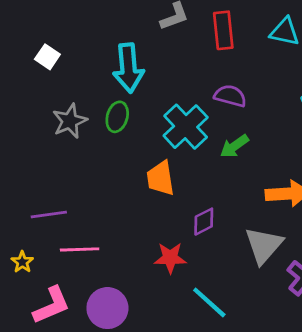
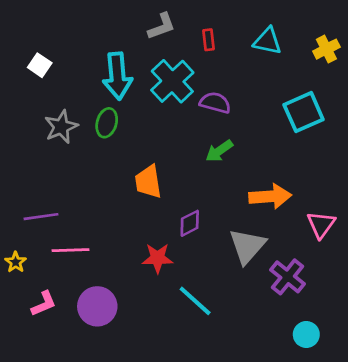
red rectangle: (223, 30) -> (208, 40), size x0.6
cyan cross: (186, 127) -> (172, 81), moved
pink L-shape: (52, 305) -> (44, 304), size x0.7

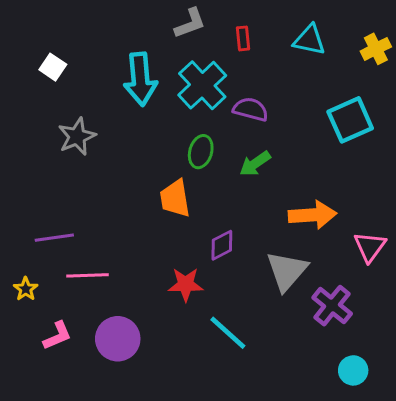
green ellipse: (107, 123) -> (201, 152), moved

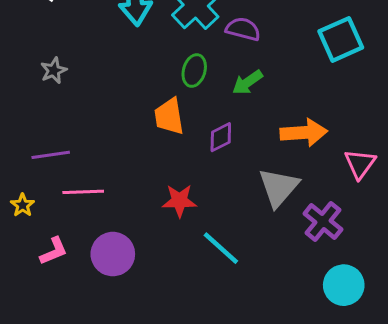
gray star: (77, 137) -> (54, 71), moved, size x0.7
purple diamond: (222, 245) -> (221, 137), moved
cyan circle: (353, 370) -> (344, 285), size x1.4

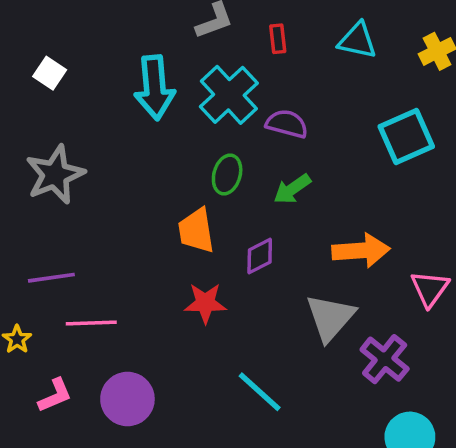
gray star: (54, 71) -> (55, 175), size x1.8
red star: (179, 201) -> (205, 303), moved

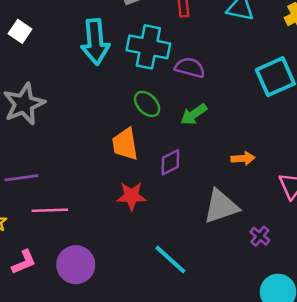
cyan cross: (229, 95) -> (148, 47), turned -36
green ellipse: (227, 175) -> (147, 104), turned -60
orange arrow: (361, 251) -> (243, 158), size x0.6
gray triangle: (330, 318) -> (221, 206), turned 30
purple cross: (385, 359) -> (260, 236), size x0.6

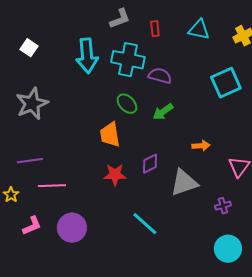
purple diamond: (170, 162) -> (150, 164), moved
purple cross: (260, 236) -> (223, 206), moved, turned 35

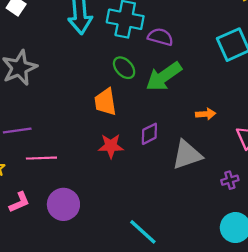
green arrow: (163, 112) -> (164, 77), size x1.6
cyan line: (145, 224) -> (143, 232), moved

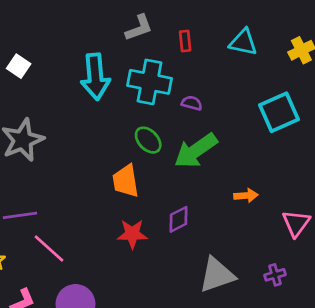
purple semicircle: (160, 37) -> (192, 103), size x0.7
gray triangle: (187, 155) -> (217, 275), moved
pink line: (41, 158) -> (49, 248), turned 44

